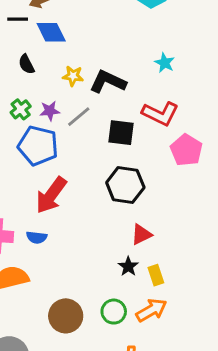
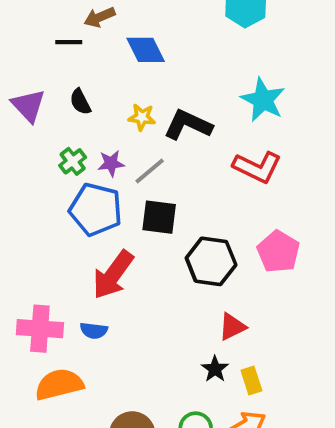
blue diamond: (51, 32) -> (146, 50), moved
cyan star: (165, 63) -> (263, 100), size x1.6
black square: (121, 133) -> (159, 217), moved
pink pentagon: (186, 150) -> (278, 252), moved

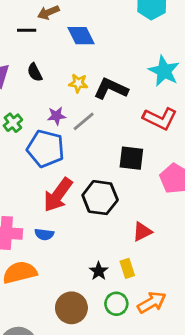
green cross: (73, 161) -> (13, 123), moved
black square: (159, 217) -> (131, 158), moved
black hexagon: (211, 261) -> (100, 198), moved
black star: (215, 369) -> (99, 271), moved
yellow rectangle: (251, 381) -> (127, 268), moved

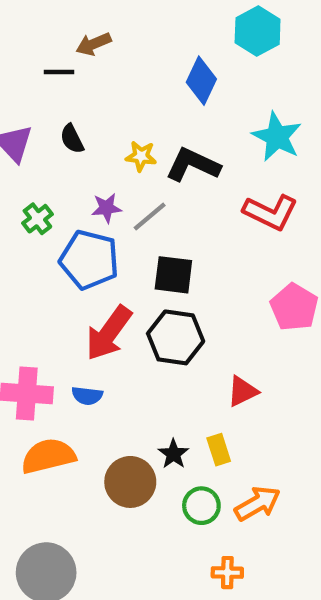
blue diamond: (81, 36) -> (201, 81), moved, turned 52
black square: (131, 158) -> (173, 275), moved
brown circle: (71, 308) -> (130, 482), moved

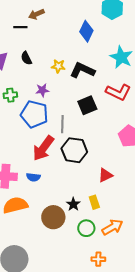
gray line: (150, 217) -> (62, 124), moved, turned -48
green cross: (37, 219) -> (10, 95), turned 32
black square: (173, 275) -> (87, 105), moved, turned -30

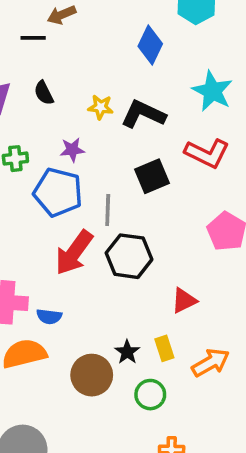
blue semicircle: (33, 177) -> (49, 316), moved
orange arrow: (112, 227) -> (211, 363), moved

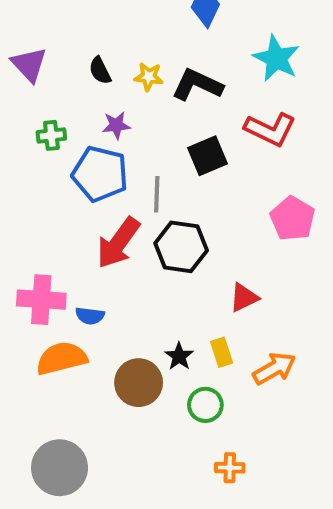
black semicircle: (44, 93) -> (100, 71), moved

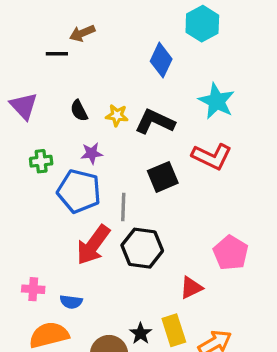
pink pentagon: (293, 218) -> (231, 253), moved
pink cross: (41, 300) -> (33, 289), size x0.6
yellow rectangle: (222, 352) -> (174, 330), size x1.4

